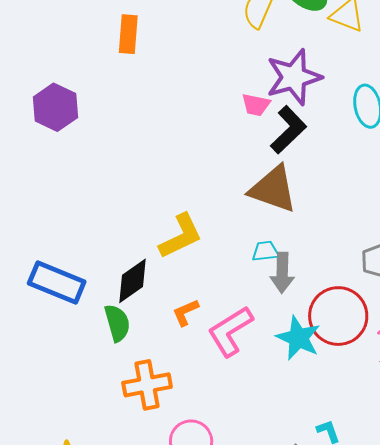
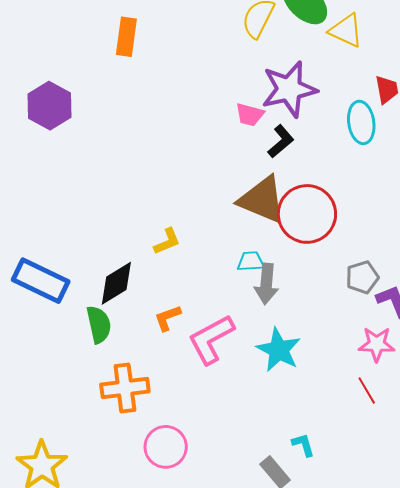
black L-shape: (288, 130) -> (281, 141), size x0.7
yellow L-shape: (181, 236) -> (167, 241), size x0.6
red circle: (338, 316) -> (307, 214), moved

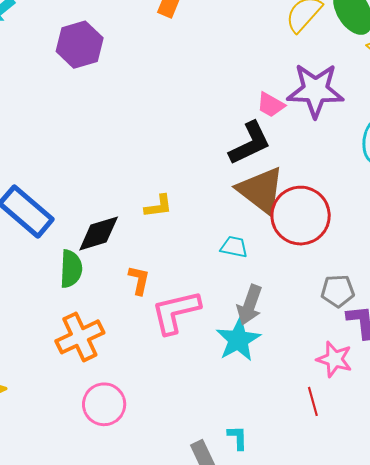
black L-shape: (281, 141) -> (250, 143), moved, size x1.4
gray arrow: (266, 284) -> (250, 305), moved
orange L-shape: (168, 318) -> (139, 280), turned 108
orange cross: (125, 388) -> (80, 337), turned -33

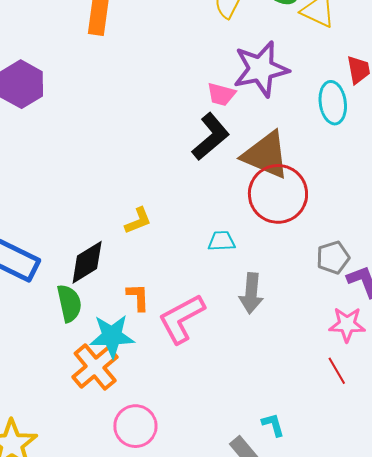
brown triangle: (261, 190) -> (266, 155), moved
cyan star: (238, 340) -> (112, 336), moved, turned -30

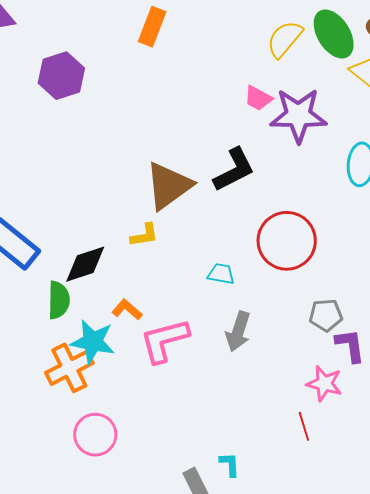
pink trapezoid: (221, 94) -> (258, 98), moved
brown triangle: (266, 155) -> (169, 186), moved, turned 48
orange L-shape: (138, 297) -> (127, 310), turned -60

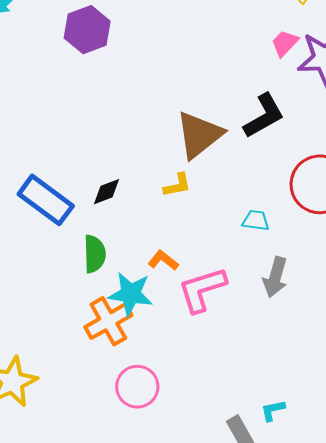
pink trapezoid: (258, 98) -> (285, 43), turned 108
black diamond: (85, 264) -> (106, 192), moved, size x0.7
cyan L-shape: (230, 464) -> (273, 410), turned -96

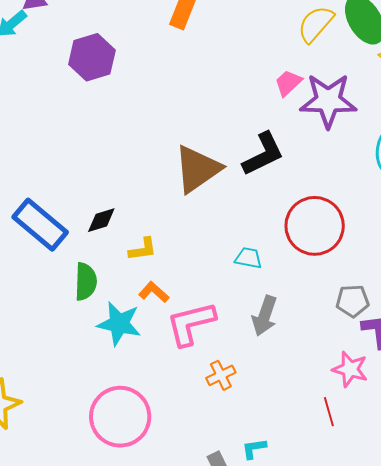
yellow L-shape: (177, 185) -> (143, 249), moved
orange cross: (108, 321) -> (221, 375), moved, size x0.6
pink circle: (137, 387) -> (120, 417), size x1.4

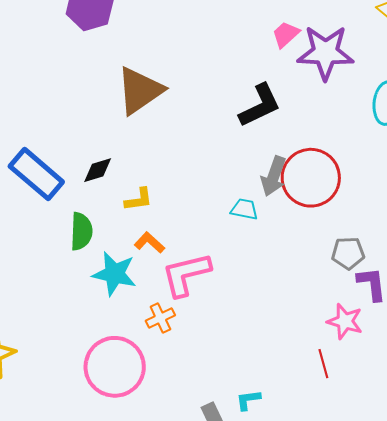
brown triangle: (197, 169) -> (140, 90), moved
gray arrow: (265, 316) -> (274, 176), moved
orange cross: (221, 375) -> (160, 318), moved

